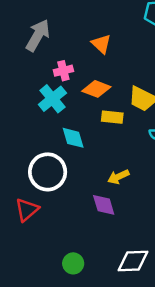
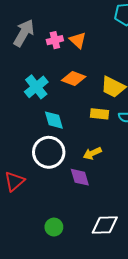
pink cross: (63, 71) -> (55, 40), moved
yellow rectangle: (112, 117) -> (100, 114), moved
white circle: (48, 172) -> (49, 152), moved

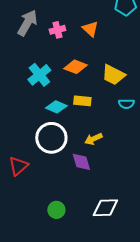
orange triangle: (78, 40) -> (90, 29), moved
yellow rectangle: (100, 114) -> (82, 101), moved
cyan diamond: (54, 120) -> (56, 107), turned -50

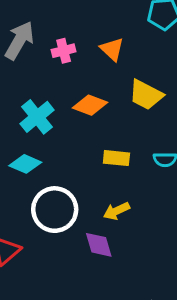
yellow trapezoid: (113, 75) -> (146, 95), moved
yellow rectangle: (82, 101) -> (116, 158), moved
cyan diamond: (56, 107) -> (25, 164), moved

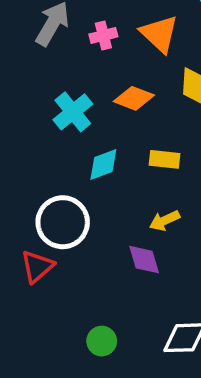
orange triangle: (112, 49) -> (159, 34), size x1.4
cyan diamond: (25, 164) -> (103, 165), moved, turned -44
white circle: (55, 210) -> (63, 222), moved

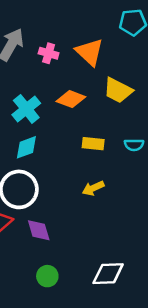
pink cross: (103, 35) -> (49, 53), turned 30
cyan diamond: (103, 165) -> (26, 147), moved
purple diamond: (144, 260) -> (39, 230), moved

